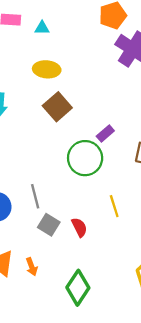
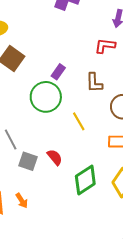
yellow line: (114, 206) -> (79, 121), moved
green diamond: (78, 288) -> (85, 180), moved, turned 36

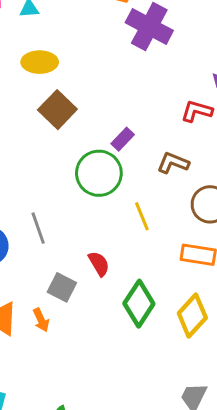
brown L-shape: (94, 83) -> (173, 163), turned 105
gray square: (28, 161) -> (62, 287), moved
green diamond: (85, 180) -> (139, 304), turned -32

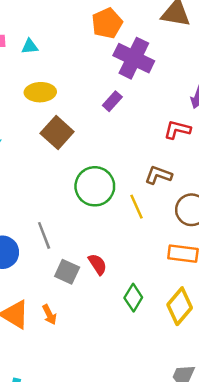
purple rectangle: (123, 139) -> (112, 101), moved
yellow line: (142, 216) -> (136, 207), moved
gray square: (62, 287) -> (67, 272), moved
green diamond: (139, 304) -> (133, 298), size x0.7

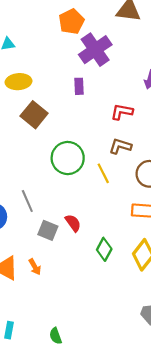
purple cross: (134, 58) -> (95, 50), turned 32
purple rectangle: (112, 101) -> (79, 86), turned -42
red L-shape: (177, 130) -> (122, 112), moved

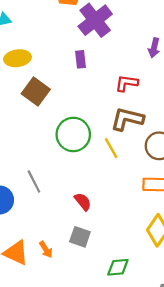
brown L-shape: (120, 146) -> (127, 119), size x1.4
gray square: (48, 230) -> (80, 237), moved
green diamond: (104, 249) -> (118, 267), moved, turned 60

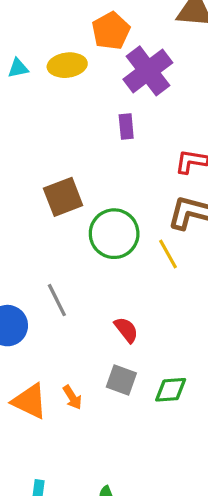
yellow ellipse: (17, 58) -> (67, 65), moved
brown square: (36, 92) -> (63, 197), moved, turned 32
green diamond: (118, 267) -> (171, 390), moved

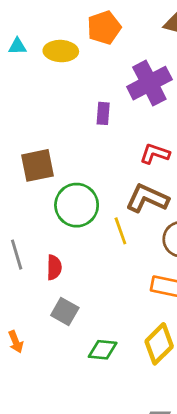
purple cross: (148, 71) -> (149, 83), moved
red semicircle: (126, 330) -> (54, 267), moved, turned 30
gray square: (121, 380) -> (65, 312), moved

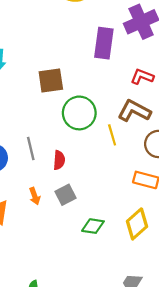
purple rectangle: (103, 113) -> (104, 43), size x1.8
gray square: (65, 312) -> (65, 195), turned 30
orange arrow: (16, 342) -> (35, 196), moved

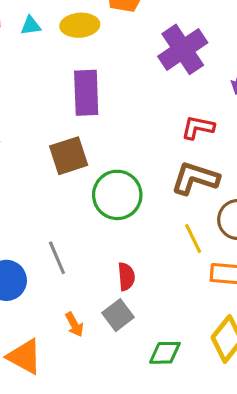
purple rectangle: (104, 43) -> (86, 93), moved
yellow line: (112, 135) -> (193, 239), moved
red semicircle: (59, 160) -> (126, 277), moved

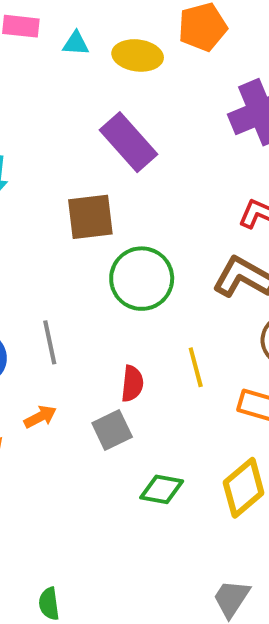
purple rectangle: (86, 93) -> (129, 142), turned -51
yellow line: (193, 239) -> (196, 367), moved
orange arrow: (74, 325) -> (40, 417), moved, turned -100

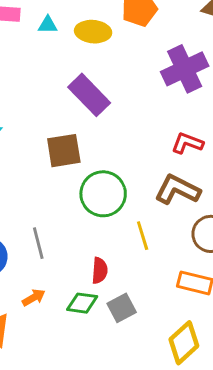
yellow line: (196, 367) -> (143, 236), moved
gray square: (112, 430) -> (122, 308), moved
green diamond: (162, 489) -> (82, 303), moved

